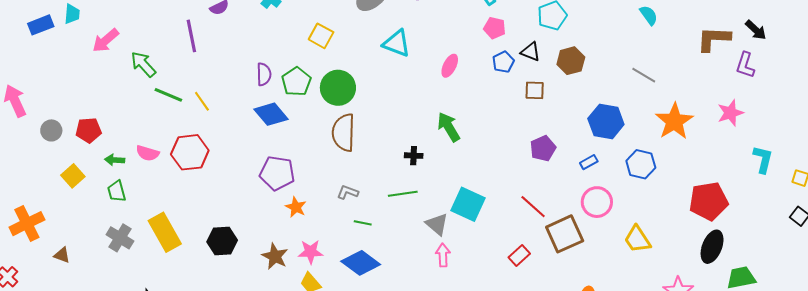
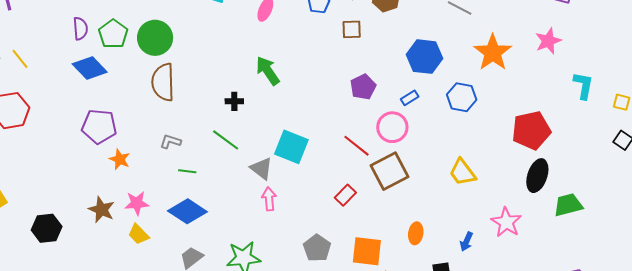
green line: (403, 194) -> (226, 140), turned 48
pink circle: (597, 202) -> (392, 127), moved
black hexagon: (222, 241) -> (47, 228), moved

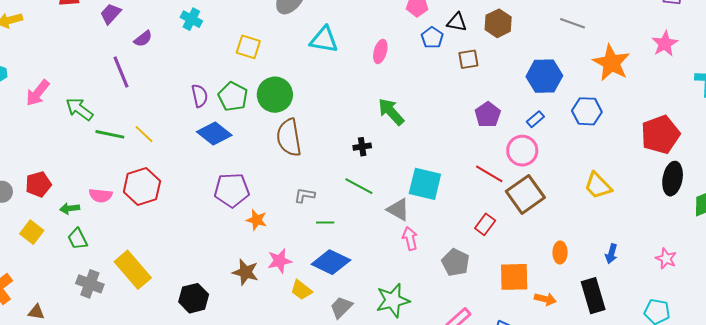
pink star: (506, 222) -> (666, 259), moved, size x0.7
yellow trapezoid: (138, 234) -> (301, 290), moved
gray pentagon: (317, 248) -> (455, 262), moved

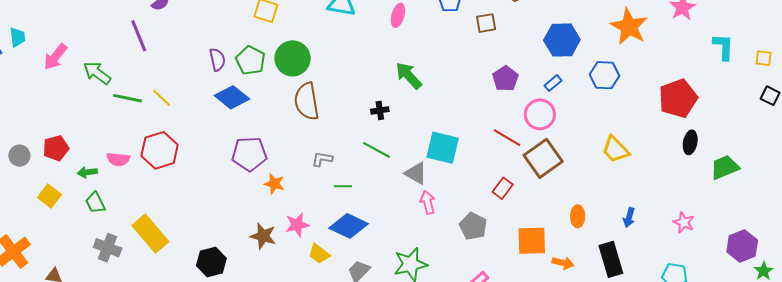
black ellipse: (673, 179) -> (690, 142), size x0.7

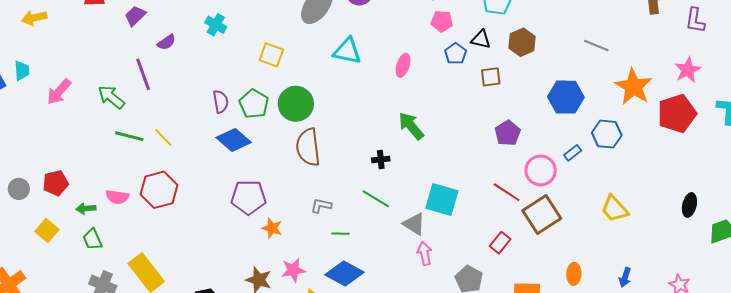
green arrow: (97, 73) -> (111, 97), moved
blue rectangle: (553, 83) -> (573, 153), moved
red pentagon: (678, 98) -> (677, 113), moved

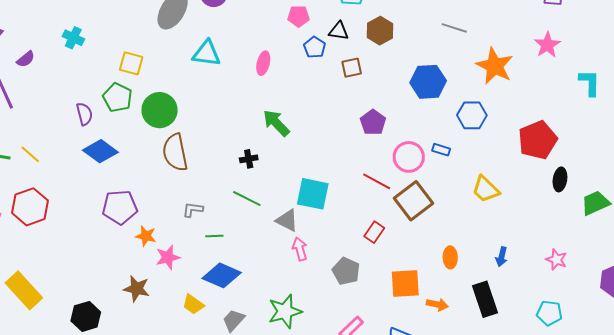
green pentagon: (254, 104) -> (117, 97), moved
red pentagon: (677, 113) -> (538, 140), moved
blue rectangle: (573, 153) -> (441, 150), moved, turned 60
pink star: (293, 270) -> (168, 257), moved

